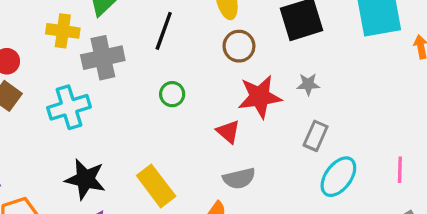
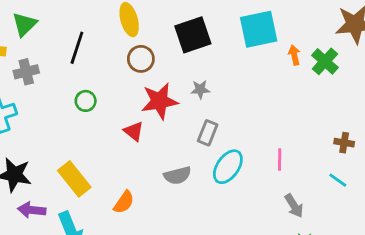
gray cross: (103, 58) -> (26, 72), size x0.7
gray semicircle: (239, 178) -> (177, 175), moved

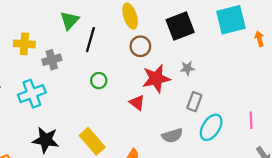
green triangle: (24, 24) -> (70, 20), moved

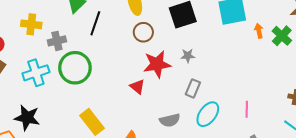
green circle: (99, 81) -> (75, 68), moved, size x2.0
black star: (46, 140) -> (27, 118), moved

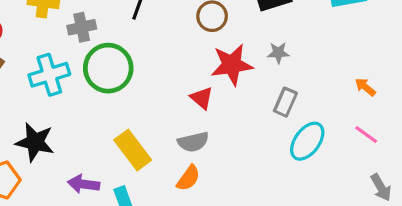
orange arrow: (259, 31) -> (365, 87), moved, turned -40
pink line: (247, 109) -> (366, 135), turned -56
gray semicircle: (170, 120) -> (193, 142), moved

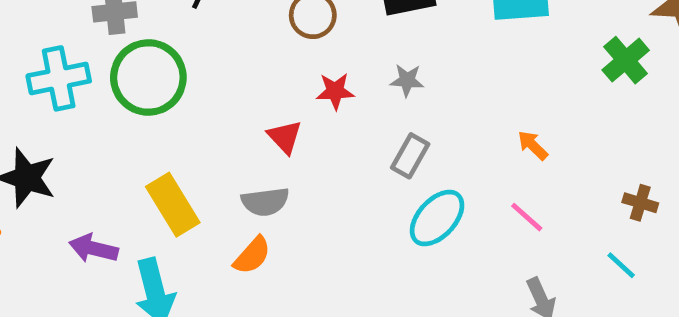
red star: (232, 65) -> (335, 91), size x0.6

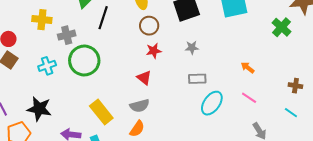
cyan cross: (59, 78) -> (47, 66), size x0.7
red star: (335, 91) -> (154, 51), moved
gray rectangle: (410, 156) -> (197, 79), turned 66

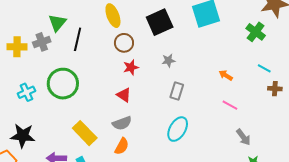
gray cross: (67, 35) -> (42, 42), moved
gray rectangle: (197, 79) -> (177, 91), turned -66
cyan ellipse: (212, 103) -> (178, 129), moved
cyan line: (291, 113) -> (264, 68), moved

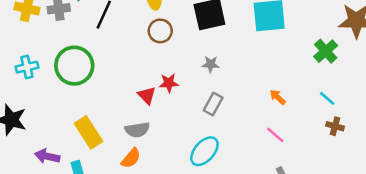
red star: (131, 67) -> (169, 83), moved

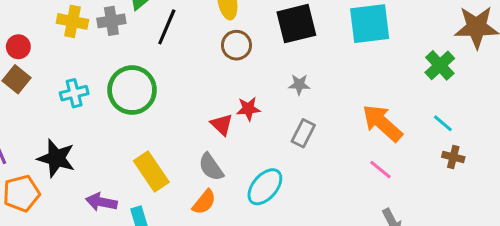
orange arrow: (278, 97) -> (382, 123), size x2.0
gray semicircle: (137, 130) -> (211, 167), turned 65
cyan ellipse: (204, 151) -> (265, 187), moved

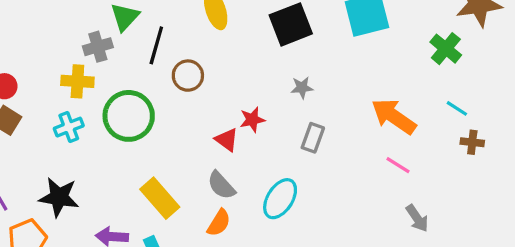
yellow cross: (72, 21) -> (77, 81), moved
brown circle: (236, 45) -> (188, 76), moved

